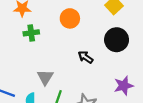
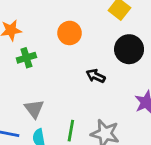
gray triangle: (45, 77) -> (34, 109), moved

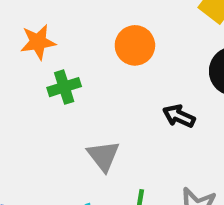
gray triangle: (34, 109) -> (103, 156), moved

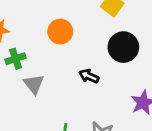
gray triangle: (103, 156) -> (34, 84), moved

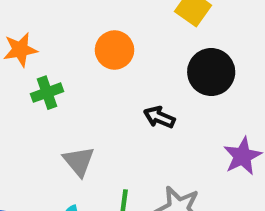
gray triangle: (34, 84) -> (79, 161), moved

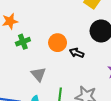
orange circle: (115, 50) -> (58, 43), moved

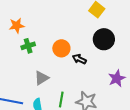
gray triangle: (38, 74) -> (42, 78), turned 35

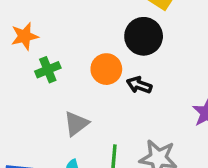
black circle: (104, 39) -> (144, 36), moved

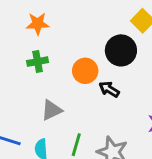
orange star: (25, 36) -> (38, 24), moved

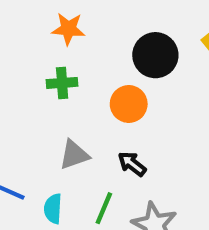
black circle: (121, 50) -> (155, 55), moved
black arrow: (109, 89) -> (132, 164), moved

